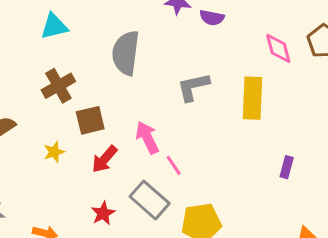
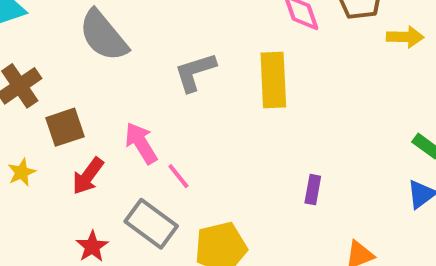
gray semicircle: (126, 53) -> (103, 36), turned -42
purple rectangle: (287, 167) -> (313, 190), moved

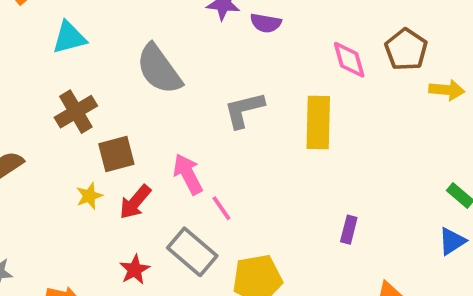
yellow star: (22, 172) -> (89, 196), moved

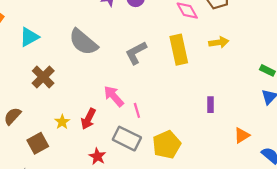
yellow arrow: (447, 90) -> (219, 42), moved
brown square: (116, 154) -> (38, 143), moved
pink line: (221, 208) -> (137, 110), turned 32

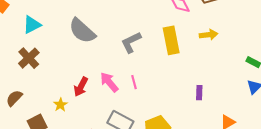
brown cross: (43, 77) -> (29, 58), moved
pink line: (137, 110) -> (134, 82), moved
red arrow: (88, 119) -> (81, 87), moved

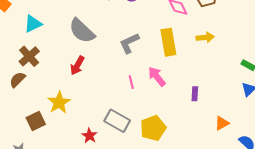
pink arrow: (109, 82) -> (157, 77), moved
red arrow: (81, 87) -> (77, 65), moved
brown semicircle: (14, 98) -> (17, 80), moved
yellow star: (60, 105) -> (59, 103), size x1.6

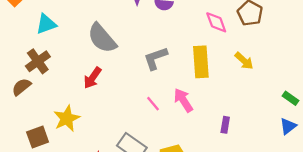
yellow arrow: (205, 37) -> (244, 61), turned 42
pink line: (131, 82) -> (153, 104), turned -32

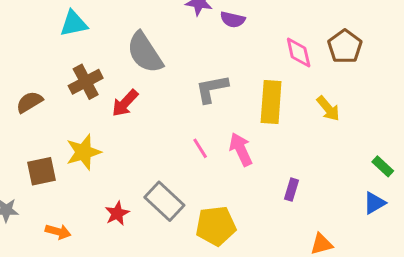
brown cross: (38, 61) -> (86, 82), moved

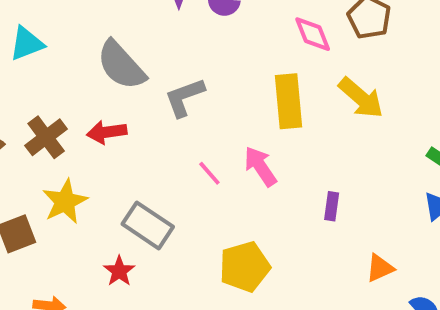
brown cross: (86, 82) -> (46, 137), moved
gray L-shape: (212, 89) -> (185, 97), moved
red arrow: (125, 103) -> (107, 132), turned 48
yellow arrow: (328, 108) -> (361, 98), size x1.4
gray rectangle: (164, 201) -> (148, 225), moved

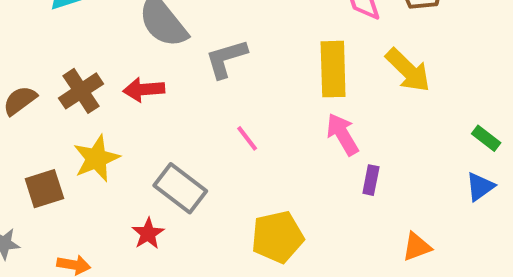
pink arrow: (260, 166) -> (342, 134), moved

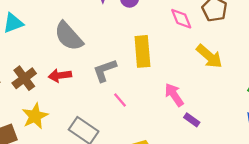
gray L-shape: (226, 59) -> (105, 70), moved
yellow rectangle: (333, 69) -> (142, 51), moved
purple rectangle: (371, 180) -> (192, 120), turned -63

